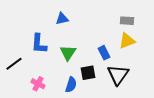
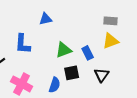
green triangle: (68, 53) -> (64, 50), moved, turned 36
black triangle: (118, 75) -> (102, 75), size x0.7
pink cross: (38, 84) -> (22, 84), size x1.5

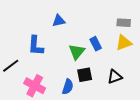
green triangle: (64, 50) -> (77, 52), turned -30
blue rectangle: (88, 53) -> (96, 44), moved
black triangle: (102, 75) -> (115, 77), turned 35

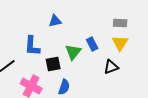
yellow triangle: (124, 43) -> (120, 43), turned -36
black square: (85, 75) -> (53, 64), moved
black triangle: (115, 77) -> (111, 67), moved

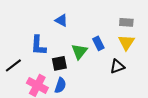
blue triangle: (55, 21) -> (61, 20), turned 40
blue semicircle: (64, 87) -> (60, 85), moved

